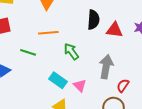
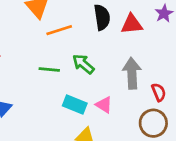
orange line: (48, 33) -> (59, 30), moved
green line: (28, 52) -> (49, 70), moved
red semicircle: (123, 86) -> (159, 92), turned 136

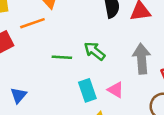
orange line: (59, 30) -> (32, 23), moved
cyan rectangle: (75, 105) -> (87, 90), turned 50

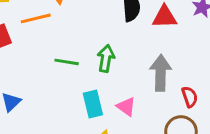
green arrow: (95, 51) -> (106, 58), turned 55

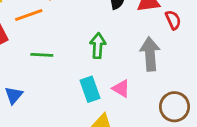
green line: (67, 62) -> (42, 55), moved
red semicircle: (190, 97) -> (173, 20), moved

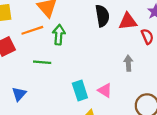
green arrow: (98, 46) -> (59, 35), moved
gray arrow: (150, 54) -> (128, 63), size x0.6

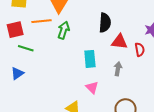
red triangle: (128, 21) -> (119, 42), moved
green line: (42, 62) -> (26, 48), moved
cyan rectangle: (80, 90) -> (90, 59), moved

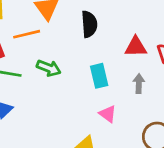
black semicircle: (105, 23) -> (89, 24), moved
green arrow: (64, 30) -> (49, 68), moved, turned 102

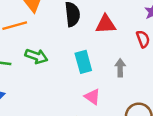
red triangle: (136, 47) -> (106, 24), moved

